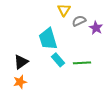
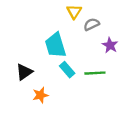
purple star: (96, 28) -> (110, 45), moved
orange star: (20, 82) -> (40, 95), moved

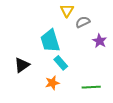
green line: (95, 73) -> (91, 87), moved
orange star: (40, 95) -> (52, 83), moved

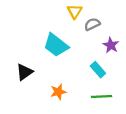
cyan trapezoid: (50, 41) -> (56, 45), turned -35
cyan rectangle: (61, 63) -> (98, 70), moved

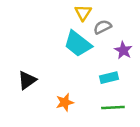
cyan trapezoid: (56, 45) -> (78, 44), moved
cyan rectangle: (98, 70) -> (109, 78), turned -63

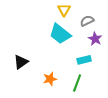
gray semicircle: (103, 27) -> (87, 21), moved
green line: (113, 108) -> (77, 83), moved, turned -66

